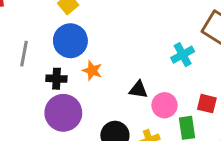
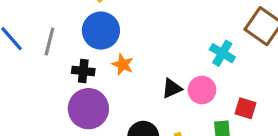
cyan cross: (183, 55) -> (222, 53), turned -35
black triangle: (138, 90) -> (172, 88), turned -36
pink circle: (165, 105) -> (202, 90), moved

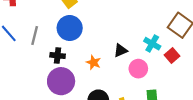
orange star: (123, 64) -> (94, 62), moved
black triangle: (172, 88) -> (121, 50), moved
red square: (246, 108) -> (172, 56), moved, turned 32

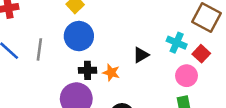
black cross: (58, 56) -> (87, 70), moved
pink circle: (138, 69) -> (187, 76), moved

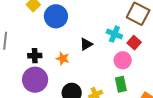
blue circle: (79, 36) -> (56, 16), moved
black cross: (87, 70) -> (35, 56), moved

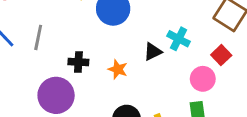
cyan cross: (114, 34) -> (179, 39), moved
purple circle: (35, 80) -> (56, 95), moved

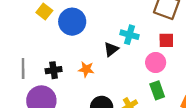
gray line: (38, 37) -> (23, 68), moved
red square: (221, 55) -> (166, 40), turned -35

